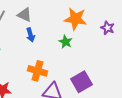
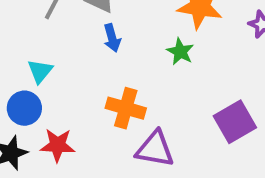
purple square: (82, 82) -> (235, 122), moved

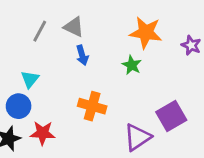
purple triangle: (155, 149) -> (137, 137), moved, turned -44

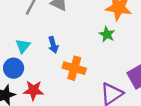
blue arrow: (82, 55) -> (53, 45), moved

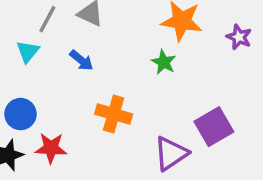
blue arrow: (53, 45) -> (81, 60), moved, turned -35
cyan triangle: (23, 46) -> (28, 51), moved

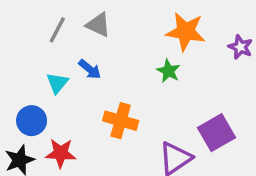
cyan triangle: (28, 51) -> (57, 83), moved

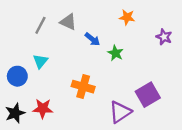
orange star: (186, 32) -> (127, 17), moved, size x0.6
blue arrow: (90, 69) -> (92, 39), moved
blue circle: (32, 121) -> (17, 76), moved

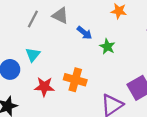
red star: (43, 108) -> (44, 87), moved

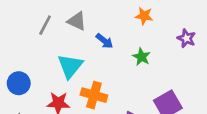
green star: (107, 47) -> (141, 57), moved
cyan triangle: (33, 55) -> (70, 66), moved, size x1.5

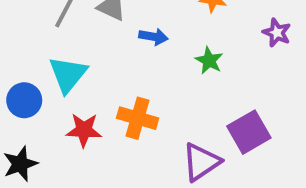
blue arrow: (105, 41) -> (153, 37), turned -30
cyan triangle: (70, 66) -> (68, 74), moved

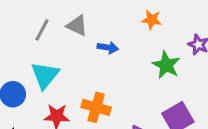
green star: (209, 60) -> (166, 65), moved, size x1.4

